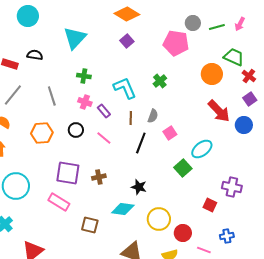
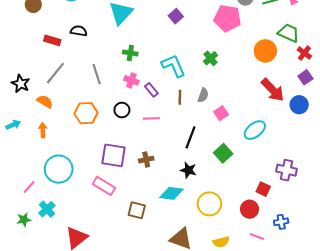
pink line: (104, 138) -> (151, 118), turned -42
black line: (141, 143) -> (190, 137), moved
green square: (183, 168) -> (223, 153), moved
red circle: (183, 233) -> (250, 209), moved

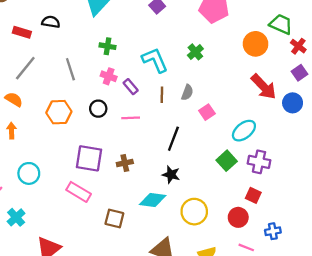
green square: (223, 153) -> (227, 161), moved
cyan circle: (59, 169) -> (29, 173), size x0.7
purple cross: (286, 170) -> (259, 162), moved

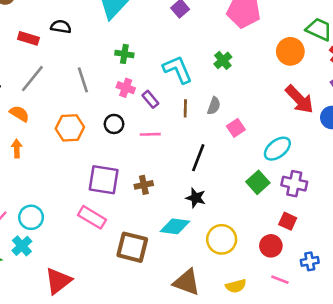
cyan circle: (29, 173) -> (31, 217), moved
brown square: (114, 219) -> (132, 247), size x1.4

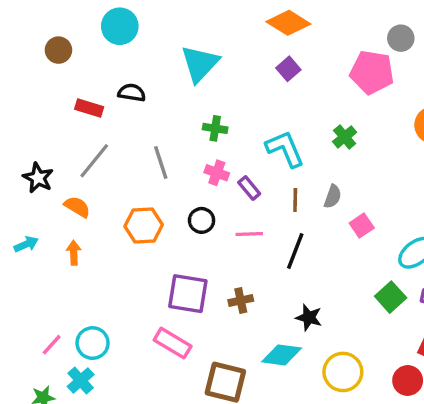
black line: (198, 158) -> (295, 251), moved

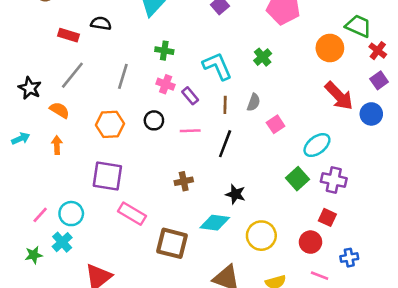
gray line: (161, 162) -> (123, 76), turned 35
purple square: (188, 294) -> (107, 176), moved

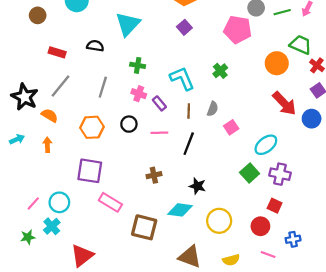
black semicircle: (101, 23) -> (95, 46), moved
black star: (30, 88) -> (25, 97), size x1.4

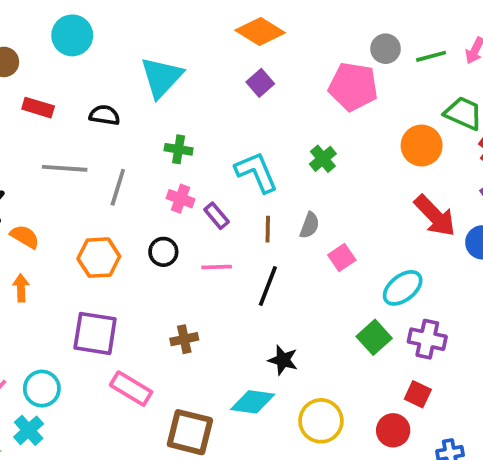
red rectangle: (57, 52) -> (38, 108), moved
gray line: (60, 86) -> (65, 168), moved, turned 55
brown cross: (154, 175) -> (184, 339), moved

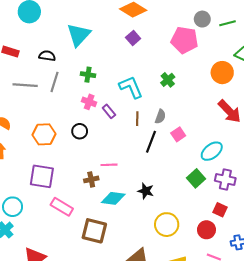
gray line: (118, 187) -> (54, 82), moved
pink line: (217, 267) -> (109, 165), moved
black line: (268, 286) -> (151, 142), moved
cyan diamond: (253, 402) -> (113, 198), moved

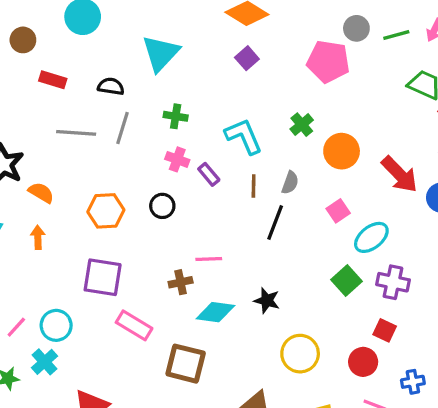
orange circle: (222, 73) -> (342, 151), moved
pink square: (178, 134) -> (338, 211), moved

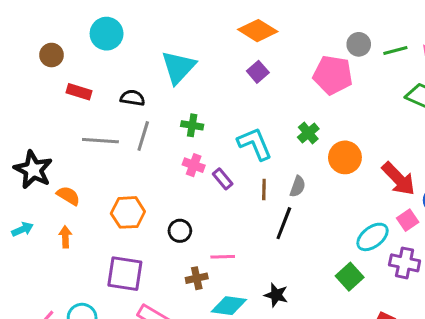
black circle: (162, 206) -> (180, 231), moved
pink square: (338, 211) -> (408, 220), moved
purple cross: (393, 282) -> (405, 263), moved

